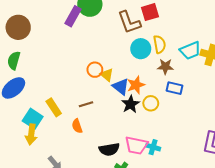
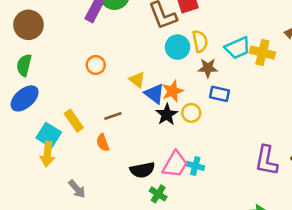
orange circle: (95, 70) -> (96, 65), moved
pink trapezoid: (136, 145) -> (175, 164), turned -70

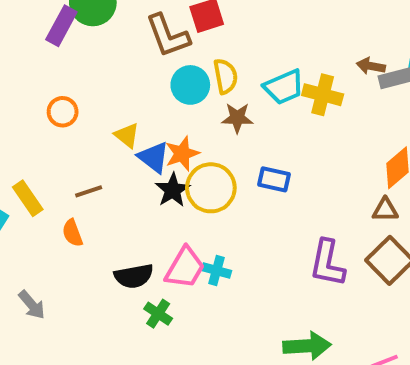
blue rectangle: (220, 94) -> (274, 179), moved
yellow circle: (191, 113) -> (211, 188), size x1.6

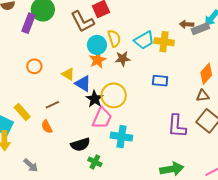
orange star: (182, 154) -> (98, 60), moved
blue rectangle: (274, 179) -> (160, 81), moved
pink trapezoid: (185, 268) -> (102, 118), moved
cyan cross: (216, 270) -> (122, 137), size x1.5

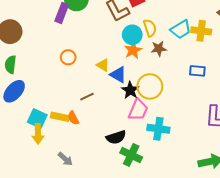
yellow rectangle: (22, 112) -> (60, 117), moved, turned -36
orange semicircle: (47, 127) -> (73, 118), moved
green cross: (95, 162) -> (131, 155), size x1.5

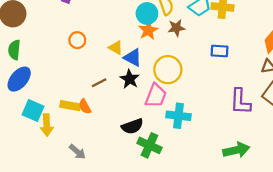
black star: (130, 90) -> (130, 79), moved
cyan square: (37, 118) -> (33, 110), moved

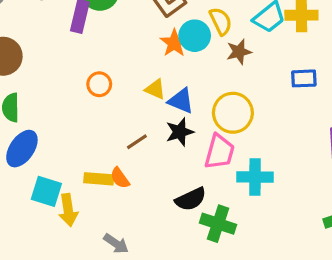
orange star: (148, 30) -> (174, 43), moved
black star: (130, 79) -> (180, 132), turned 30

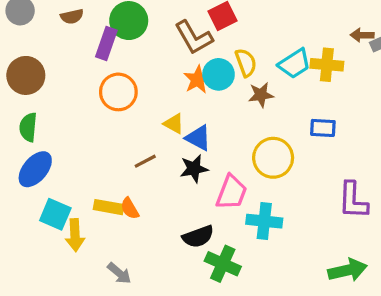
orange circle: (99, 84) -> (118, 92), moved, size x1.5
yellow circle: (233, 113) -> (273, 158), moved
brown line: (137, 142) -> (145, 161), moved

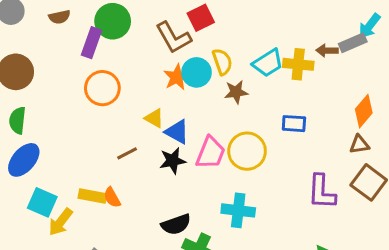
brown arrow: (362, 35) -> (327, 50), moved
pink trapezoid: (231, 192) -> (211, 153), moved
yellow arrow: (75, 235) -> (61, 222), turned 40

